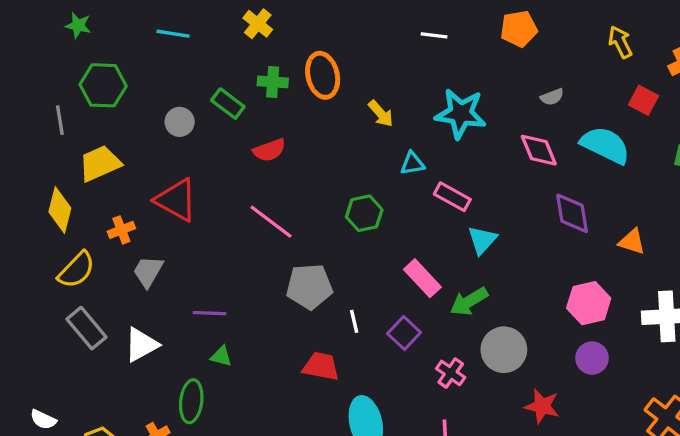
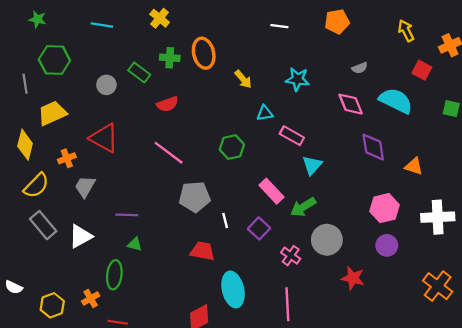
cyan star: (461, 114) -> (297, 79), size x0.7

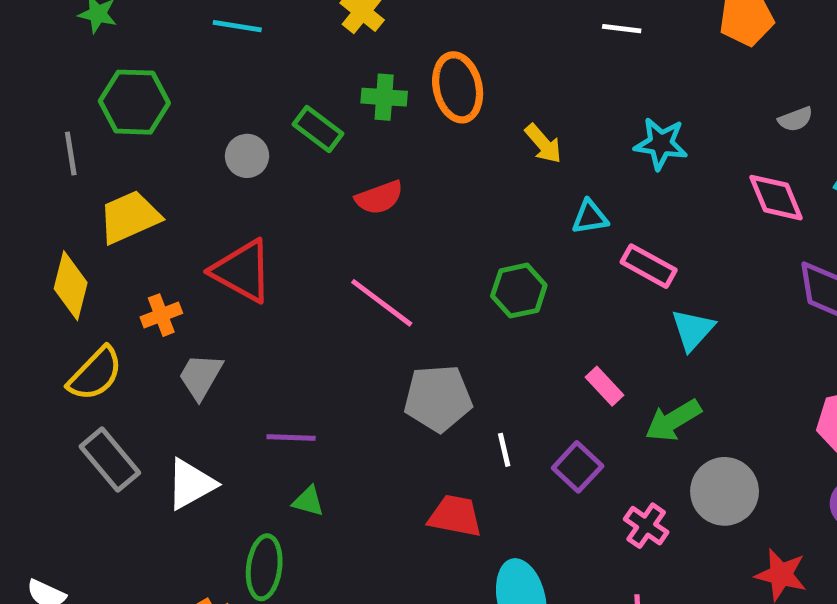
pink rectangle: (271, 191) -> (605, 386), size x0.7

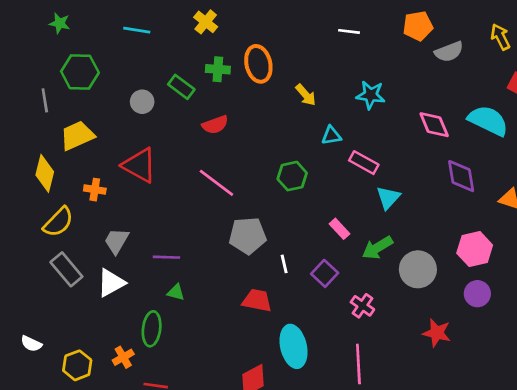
gray semicircle: (796, 119) -> (449, 52), moved, size x1.5
orange cross: (161, 315) -> (95, 190), turned 30
gray trapezoid: (200, 376) -> (116, 241), moved
gray circle: (725, 491) -> (418, 269), moved

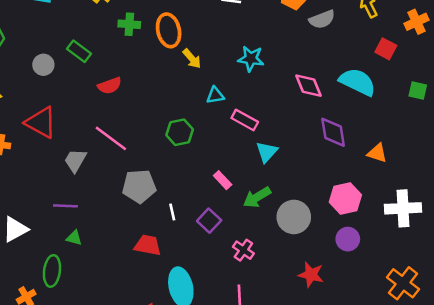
orange ellipse: (258, 64) -> (169, 30), moved
green cross: (218, 69) -> (129, 24), moved
gray trapezoid: (116, 241) -> (75, 160), moved

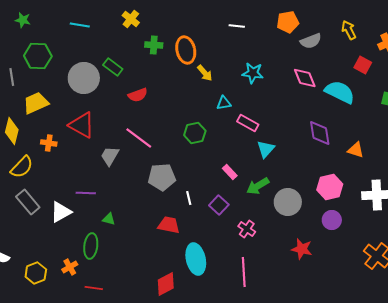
gray circle: (43, 65) -> (84, 78), size x1.8
pink diamond: (308, 86) -> (305, 78), moved
purple line: (65, 206) -> (86, 193), moved

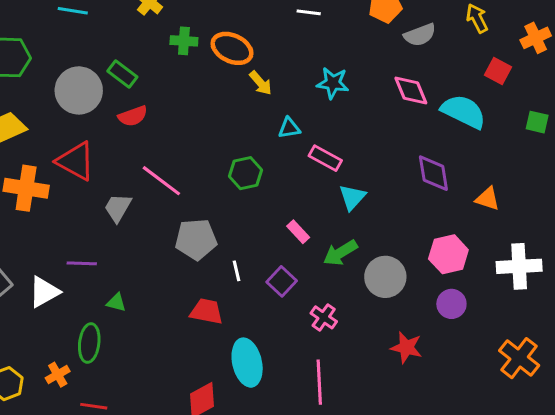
orange ellipse: (186, 50) -> (232, 48), turned -52
red semicircle: (138, 95) -> (133, 116), moved
orange cross: (49, 143) -> (26, 188), size x1.8

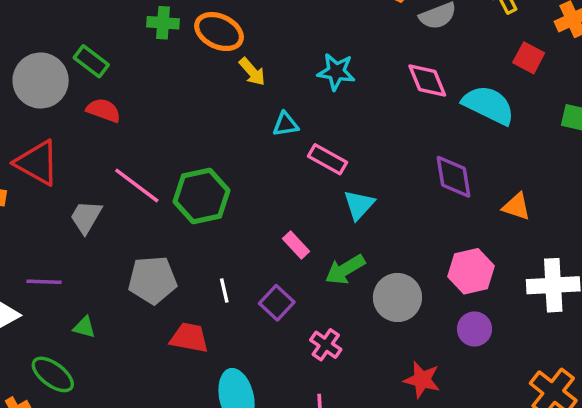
red semicircle: (133, 116) -> (104, 110), turned -140
green hexagon: (246, 173) -> (202, 196), moved, size x1.4
gray pentagon: (196, 239) -> (153, 280), moved
green ellipse: (89, 343) -> (53, 374), turned -60

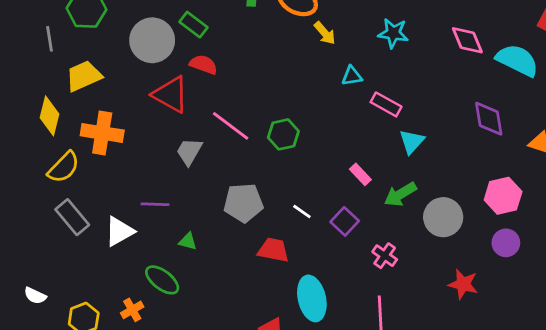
red triangle: (37, 163) -> (171, 94), moved
green hexagon: (202, 196) -> (283, 134), size x0.7
white line: (224, 290) -> (302, 211), turned -42

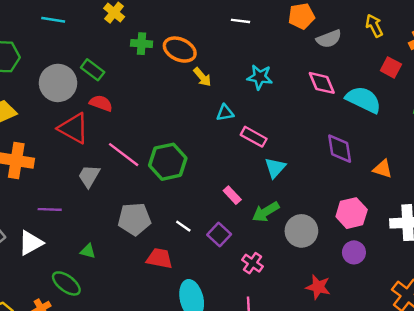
green hexagon: (283, 134) -> (168, 162), size x1.4
purple line: (155, 204) -> (50, 209), moved

